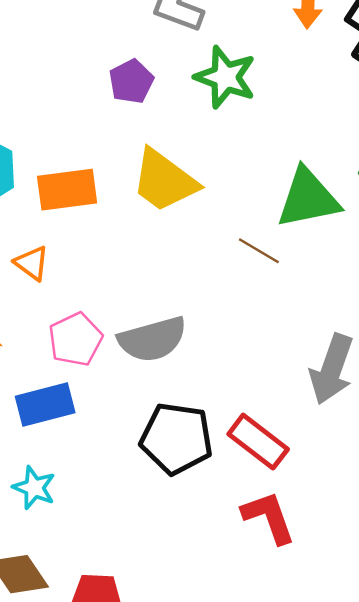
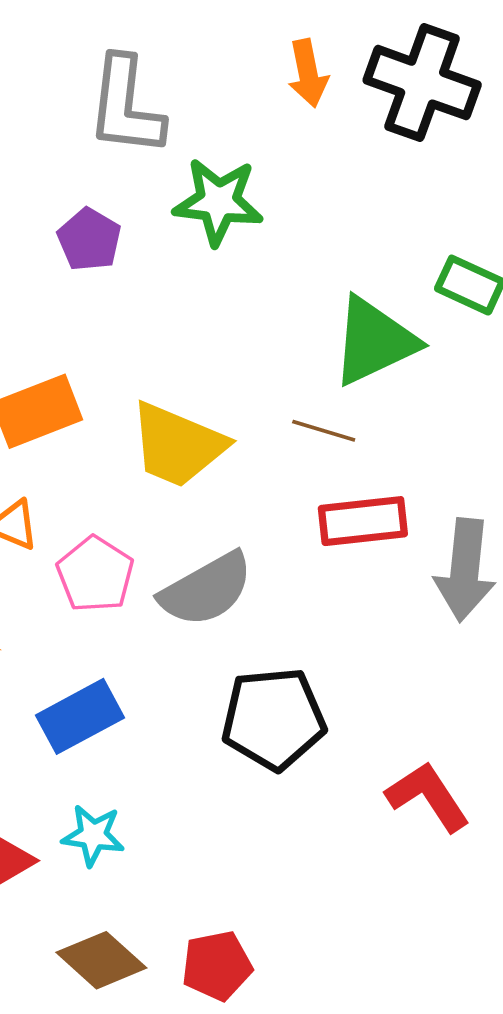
yellow trapezoid: (164, 181) -> (178, 445), moved
pink pentagon: (76, 339) -> (95, 574), moved
red rectangle: (258, 442) -> (363, 521), moved, turned -30

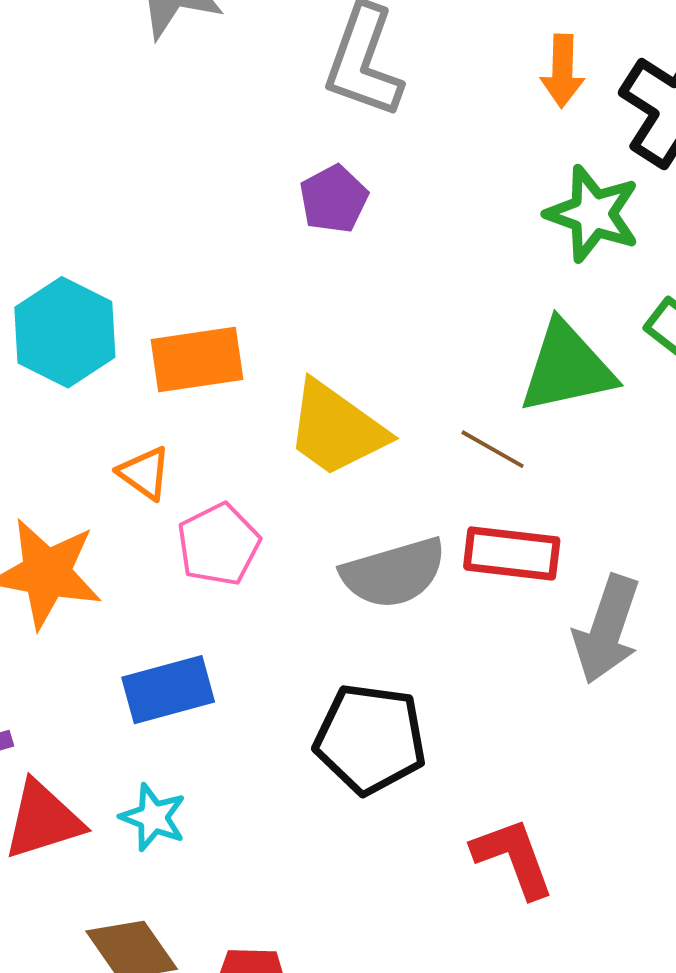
green star: (218, 202) -> (593, 214), moved
purple pentagon: (89, 240) -> (334, 199), moved
gray semicircle: (206, 589) -> (394, 573), moved

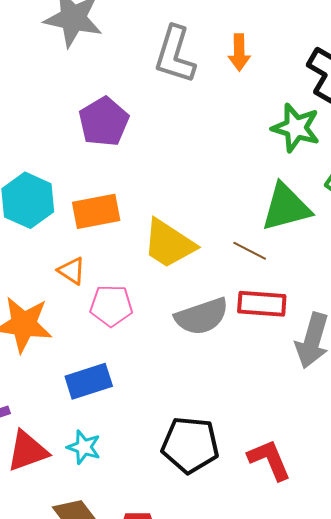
orange arrow: (562, 71) -> (239, 52), moved
purple pentagon: (334, 199) -> (104, 122), moved, size x1.4
pink pentagon: (219, 544) -> (111, 306), turned 30
black pentagon: (370, 739) -> (190, 445), moved

